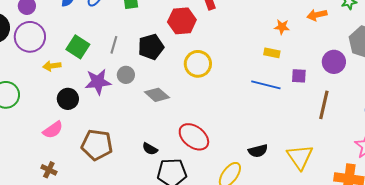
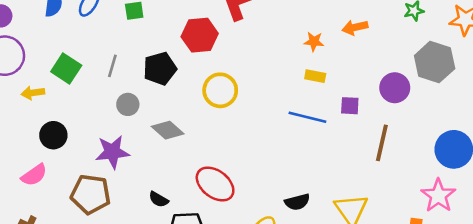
orange arrow: (317, 15) -> (355, 27), moved
orange star: (282, 27) -> (314, 42), moved
purple star: (98, 82) -> (112, 152), moved

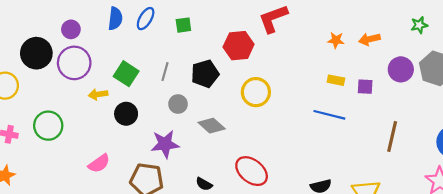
orange star: (314, 42) -> (336, 40), moved
purple circle: (395, 88) -> (401, 69), moved
purple square: (350, 106) -> (365, 87), moved
black circle: (53, 135) -> (126, 114), moved

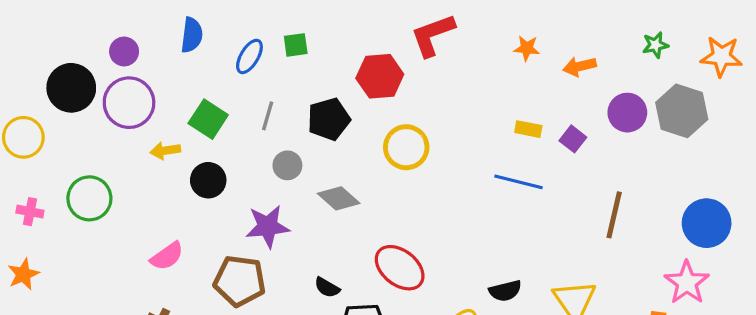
blue ellipse: (146, 19) -> (249, 56), moved
orange star: (336, 40) -> (527, 48), moved
purple square: (365, 87) -> (573, 139), turned 35

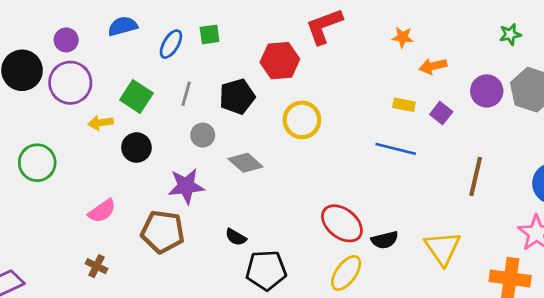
blue semicircle: (192, 35) -> (123, 26), turned -112
orange arrow: (580, 66) -> (433, 66), moved
red ellipse: (400, 268) -> (342, 223), moved

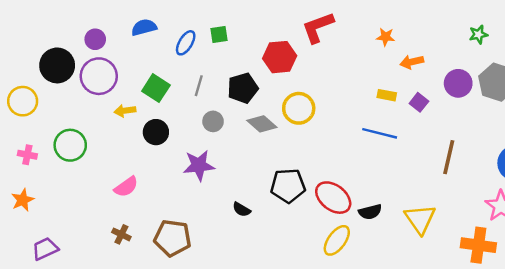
gray diamond: (245, 163) -> (262, 124), moved
brown pentagon: (163, 232) -> (173, 238), moved
black pentagon: (266, 270) -> (288, 186), moved

